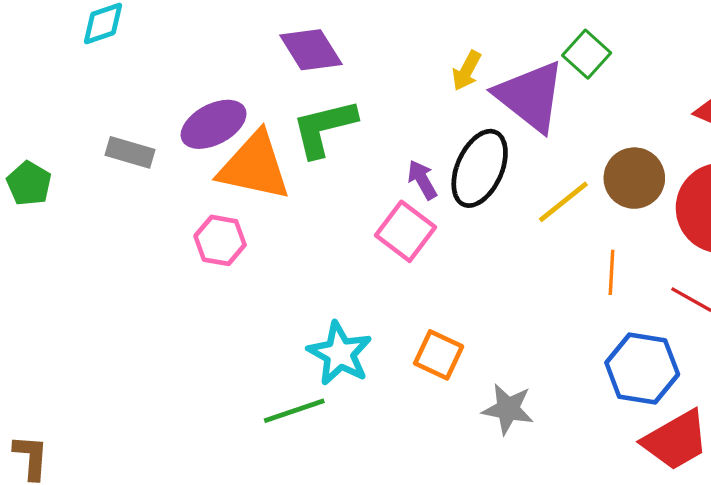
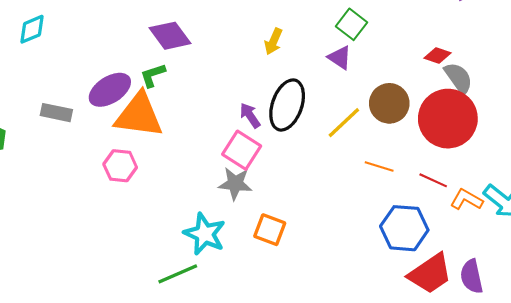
purple triangle: (530, 96) -> (340, 58), moved, size x0.5
green L-shape: (324, 128) -> (153, 75), moved, size x0.6
orange line: (611, 272) -> (379, 166), turned -72
gray star: (508, 409) -> (235, 184), moved

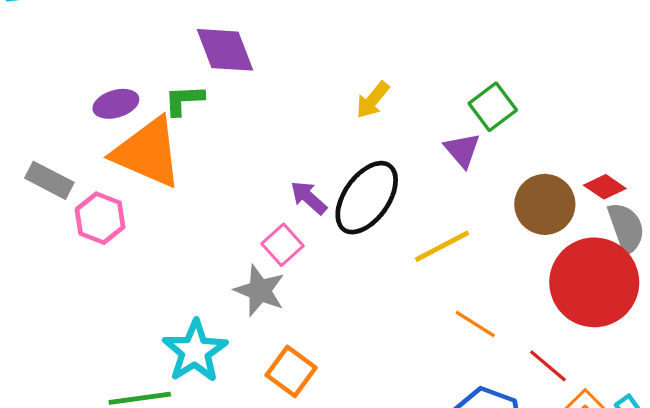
purple ellipse: (110, 90) -> (116, 104), size x0.7
brown circle: (389, 103) -> (545, 204), moved
gray rectangle: (56, 113) -> (49, 180), moved
purple arrow: (250, 115) -> (309, 198), turned -30
pink square: (242, 150) -> (282, 245), size x0.7

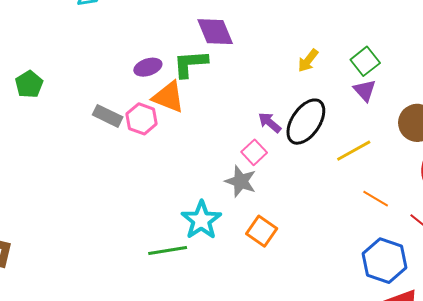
green L-shape: (184, 100) -> (190, 64), size x1.4
green square: (493, 107) -> (365, 61), moved
orange triangle: (148, 152) -> (168, 97), size x0.7
pink hexagon: (100, 218) -> (142, 119), moved

